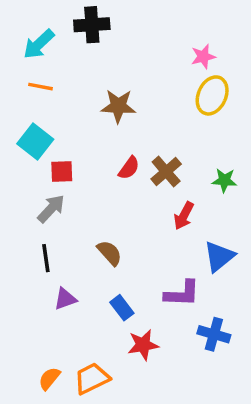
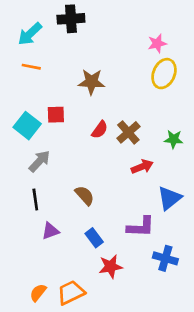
cyan square: (35, 141) -> (27, 126), moved
red square: (62, 172) -> (56, 115), moved
red arrow: (184, 216) -> (142, 167), turned -140

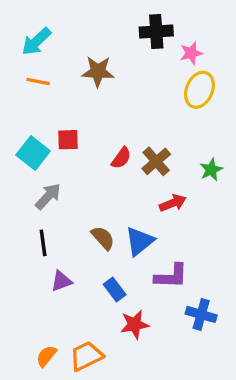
black cross: (71, 19) -> (156, 32), moved
brown star: (91, 82) -> (98, 71), moved
green star: (174, 139) -> (211, 170), turned -30
blue triangle: (169, 198) -> (140, 241), moved

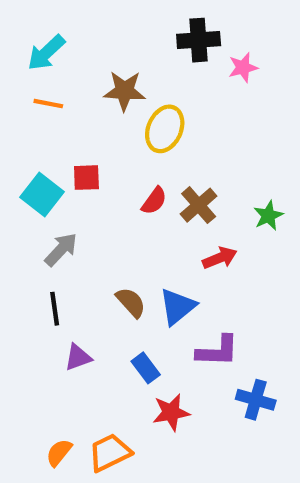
yellow ellipse: (199, 90) -> (165, 129), moved

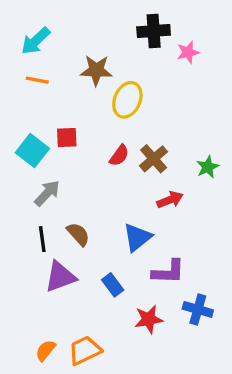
brown semicircle: (131, 302) -> (78, 234), moved
purple triangle: (78, 357) -> (60, 277), size x1.5
red star: (171, 412) -> (149, 319), moved

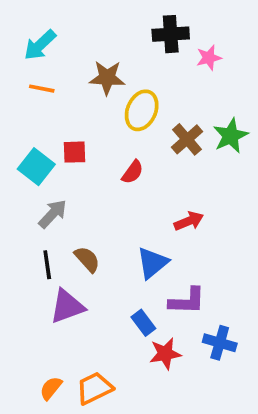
brown cross: (154, 159) -> (187, 139), moved
green star: (208, 167) -> (231, 136), moved, size x1.4
blue rectangle: (113, 285) -> (143, 323), moved

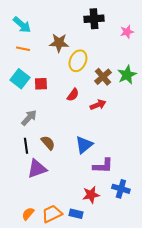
cyan arrow: (40, 45) -> (22, 25), turned -96
pink star: (209, 58) -> (127, 32), moved
cyan square: (36, 167) -> (20, 79), moved
red arrow: (189, 221) -> (98, 105), moved
blue rectangle: (143, 323) -> (76, 214), moved, turned -40

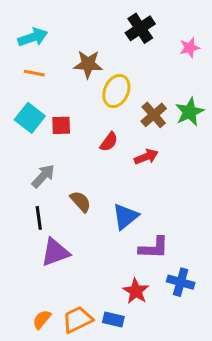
black cross: (94, 19) -> (140, 28), turned -30
cyan arrow: (22, 25) -> (33, 37), turned -60
brown semicircle: (48, 143) -> (81, 202), moved
red star: (91, 195) -> (136, 291), turned -30

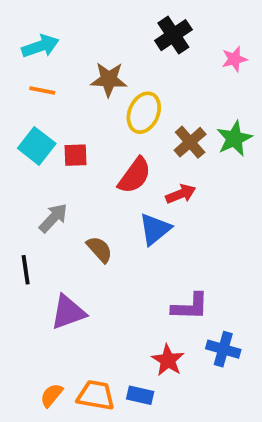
red semicircle: (109, 142) -> (135, 175), size x1.5
blue triangle: (125, 216) -> (155, 229), moved
black line: (39, 218) -> (26, 270), moved
orange trapezoid: (78, 319) -> (96, 395), turned 36

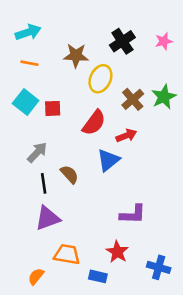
black cross: (173, 35) -> (122, 41), moved
black line: (26, 270) -> (44, 183), moved
blue cross: (223, 349) -> (159, 267), moved
orange trapezoid: (96, 395) -> (67, 254), moved

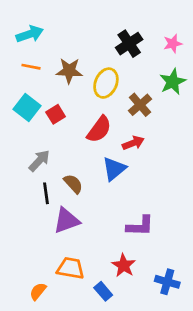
brown star: (76, 55) -> (69, 71), moved
green star: (164, 97) -> (173, 82), moved
red square: (53, 108) -> (56, 114), turned -30
purple triangle: (48, 218) -> (66, 221), moved
blue rectangle: (98, 276) -> (103, 291), turned 36

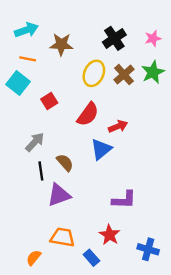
brown star: (69, 71) -> (61, 44), moved
brown cross: (140, 105) -> (124, 75), moved
cyan square: (27, 108) -> (18, 83), moved

